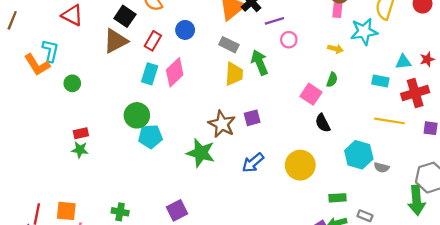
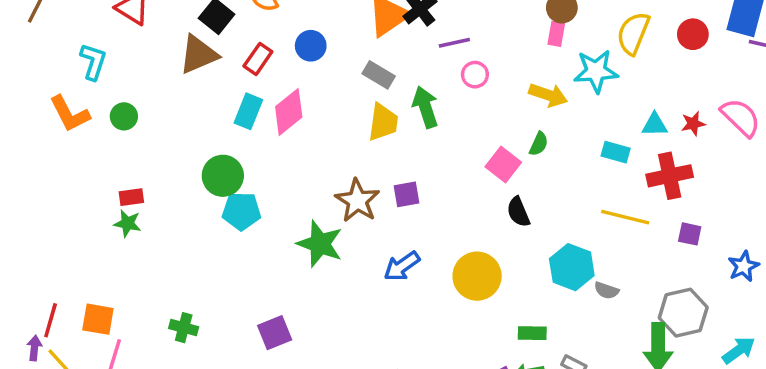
yellow arrow: (335, 49) -> (548, 95), size x1.5
orange L-shape: (37, 65) -> (70, 114), moved

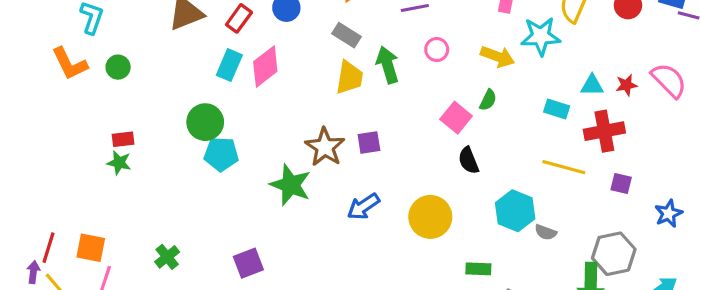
pink circle: (475, 75) -> (437, 50), moved
green cross: (184, 328) -> (167, 257), turned 35

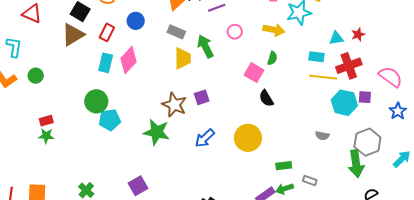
pink semicircle: (669, 80) -> (391, 77), moved
yellow line: (564, 167) -> (323, 77), moved
cyan hexagon: (515, 211) -> (344, 103), moved

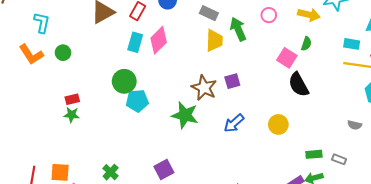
black semicircle: (266, 98) -> (299, 85), size x1.4
yellow circle: (248, 138) -> (278, 124), size x0.7
gray rectangle: (310, 181) -> (339, 159), moved

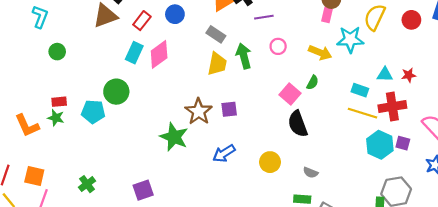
orange L-shape: (31, 54) -> (27, 126), moved
cyan pentagon: (137, 101) -> (93, 112), moved
gray semicircle: (355, 125) -> (311, 173), moved

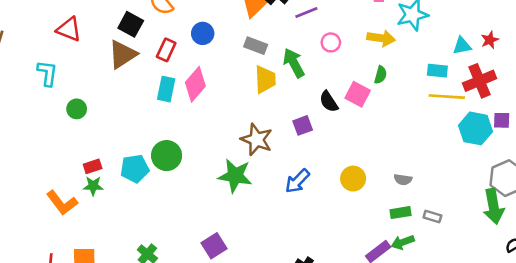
green circle: (116, 92) -> (167, 156), moved
purple square: (229, 109) -> (303, 125), moved
black semicircle: (298, 124) -> (329, 102), moved, size x0.7

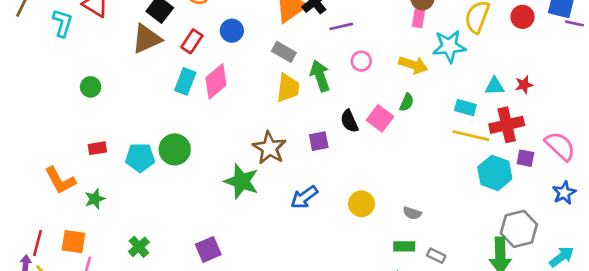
cyan L-shape: (47, 73) -> (62, 23), moved
purple square: (502, 120) -> (525, 158), moved
green star: (93, 186) -> (95, 199), moved, turned -30

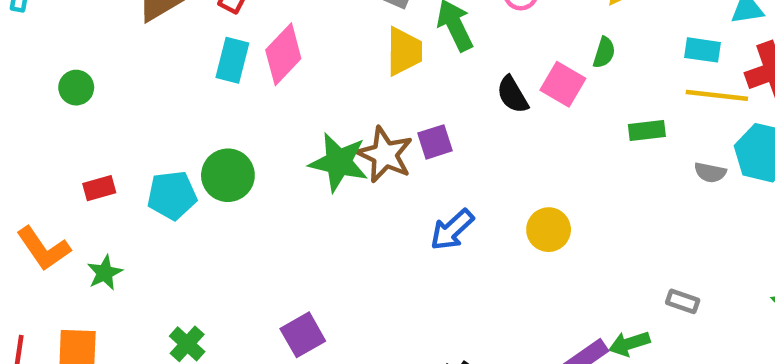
purple square: (319, 141) -> (435, 142), moved
green star: (241, 181) -> (339, 162), moved
gray semicircle: (412, 213) -> (710, 172), moved
green rectangle: (404, 246) -> (647, 131), moved

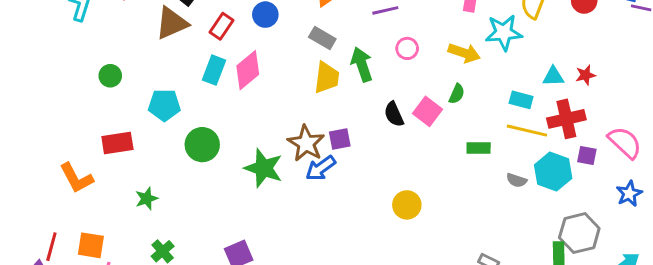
green star: (339, 162) -> (264, 168), moved
red rectangle: (99, 188) -> (117, 143), size x1.5
cyan pentagon: (172, 195) -> (164, 105), moved
blue arrow: (452, 230) -> (321, 168), moved
green star: (105, 273) -> (147, 199), moved

